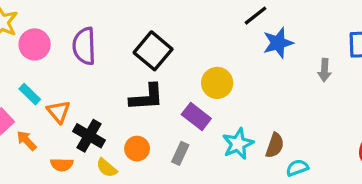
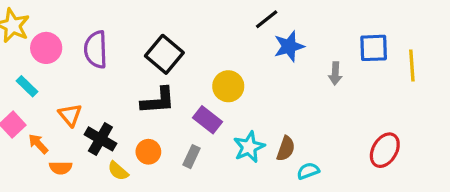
cyan rectangle: (30, 94) -> (27, 86), moved
orange semicircle: (62, 165) -> (61, 168), moved

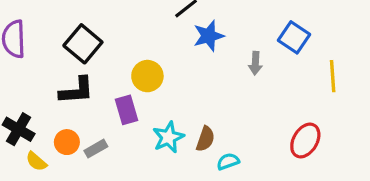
blue square: (374, 48) -> (294, 37), turned 36
yellow line: (412, 65) -> (333, 76), moved
purple rectangle: (207, 120) -> (126, 110), turned 36
gray rectangle: (192, 157) -> (96, 149), moved, turned 35

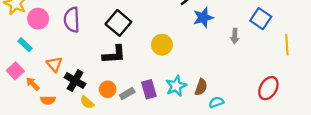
purple rectangle: (126, 110) -> (149, 89), moved

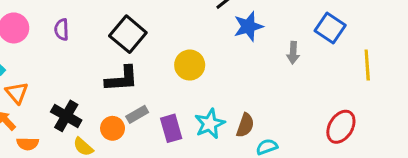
purple semicircle: (72, 20) -> (62, 30), size x0.6
orange triangle: (54, 64) -> (17, 93), moved
gray rectangle: (127, 94) -> (137, 114), moved

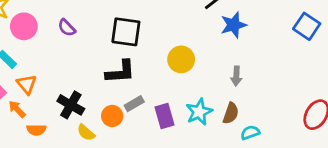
purple semicircle: (62, 30) -> (67, 28), turned -42
black square: (128, 34) -> (126, 32), turned -32
gray arrow: (293, 53) -> (236, 76), moved

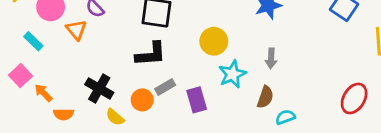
orange triangle: (27, 84) -> (76, 30), moved
cyan star: (199, 112) -> (232, 74), moved

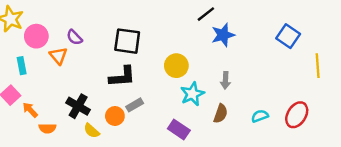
cyan rectangle: (33, 41) -> (22, 66), turned 35
purple rectangle: (197, 100) -> (179, 130), moved, turned -40
cyan semicircle: (285, 117) -> (260, 116), moved

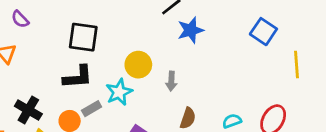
purple semicircle: (74, 37) -> (20, 19), moved
gray arrow: (225, 80) -> (171, 81), moved
cyan star: (192, 94) -> (119, 92), moved

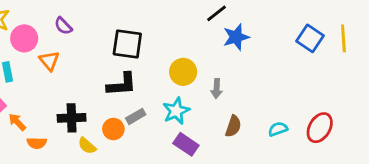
yellow line: (296, 65) -> (343, 38), moved
cyan star: (119, 92) -> (176, 111), moved
black cross: (28, 110) -> (72, 118), turned -32

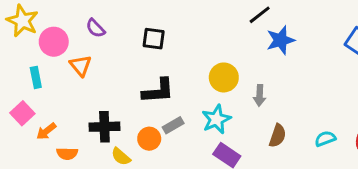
black square: (127, 44) -> (154, 39), moved, size x0.7
orange arrow: (17, 122) -> (46, 131), turned -84

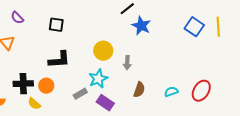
blue star: (281, 40) -> (141, 26), turned -30
gray rectangle: (173, 125) -> (80, 94), moved
orange circle: (149, 139) -> (46, 86), moved

